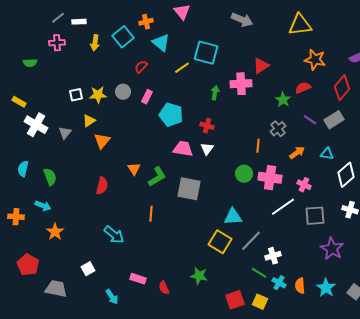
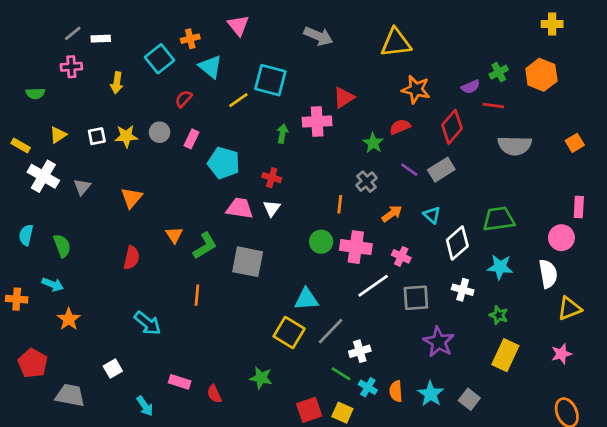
yellow arrow: (95, 43) -> (117, 83), moved
yellow triangle: (89, 121) -> (58, 135), moved
cyan triangle: (327, 154) -> (432, 215), turned 32

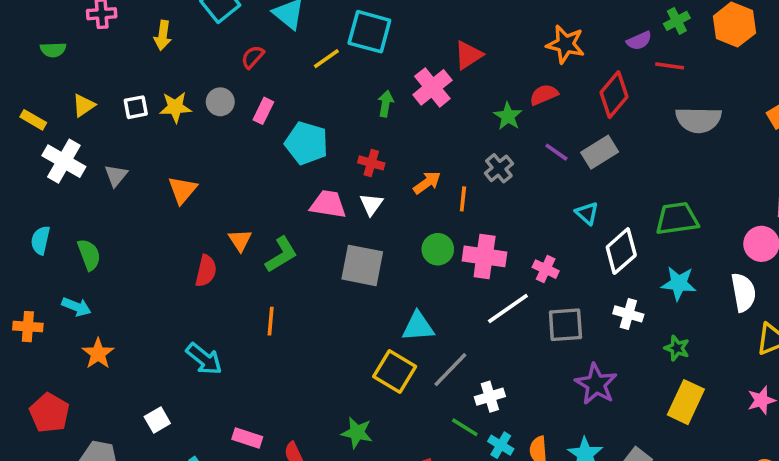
pink cross: (317, 122) -> (432, 87), turned -36
orange arrow: (392, 214) -> (427, 183), moved
red semicircle: (131, 258) -> (206, 271), moved
gray square: (248, 262) -> (362, 265), moved

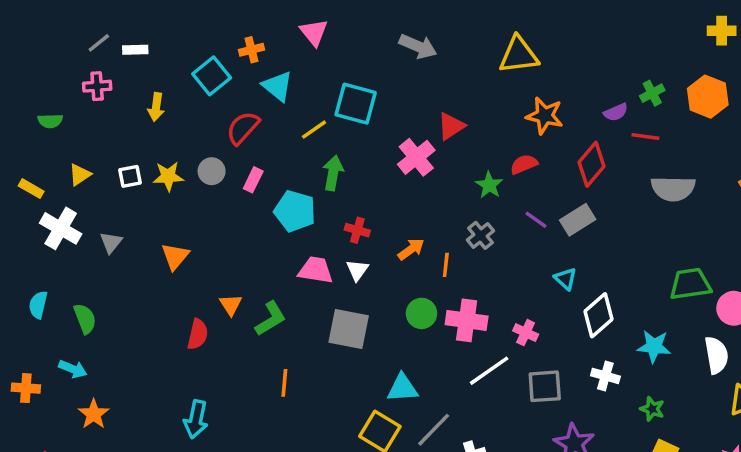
red semicircle: (253, 57) -> (243, 128), size x1.5
green arrow: (386, 104) -> (333, 173), moved, size x1.4
green trapezoid: (677, 219) -> (690, 284), moved
orange line: (271, 321) -> (284, 383), moved
cyan arrow: (204, 359) -> (196, 419), turned 63

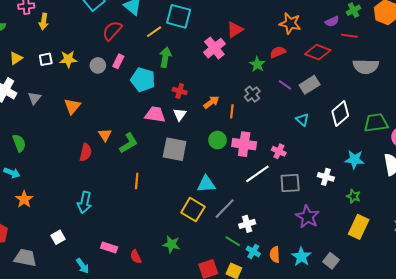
yellow arrow: (156, 107) -> (44, 21), moved
red diamond: (592, 164) -> (318, 52), turned 70
gray circle: (212, 171) -> (98, 65), moved
white diamond: (598, 315) -> (340, 113), moved

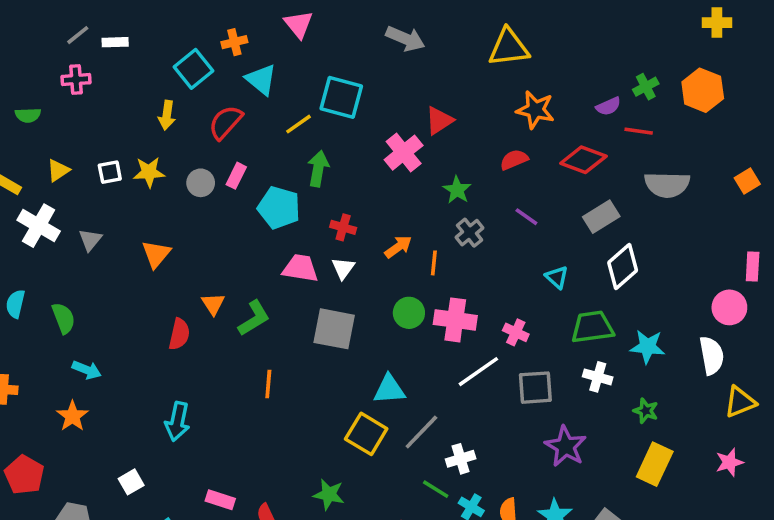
yellow arrow: (44, 21) -> (167, 115), moved
green star: (257, 64) -> (457, 190), moved
gray rectangle: (310, 85) -> (601, 217), moved
green trapezoid: (376, 123) -> (592, 327), moved
cyan arrow: (12, 173) -> (87, 370), moved

